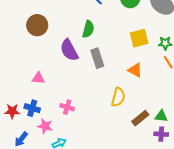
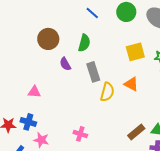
brown circle: (37, 25) -> (48, 39), moved
purple semicircle: (69, 50) -> (65, 64), size x0.6
yellow semicircle: (118, 97) -> (107, 92), moved
pink cross: (67, 107) -> (80, 134), moved

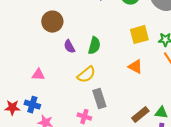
green semicircle: (84, 43) -> (94, 46), moved
gray rectangle: (93, 72) -> (99, 99), moved
yellow semicircle: (107, 92) -> (86, 75), moved, turned 36

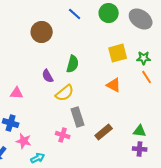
brown circle: (52, 22) -> (42, 32), moved
purple semicircle: (69, 47) -> (48, 76), moved
brown rectangle: (140, 115) -> (104, 132), moved

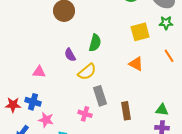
green star: (144, 58) -> (166, 23), moved
brown rectangle: (104, 132) -> (126, 111), turned -60

